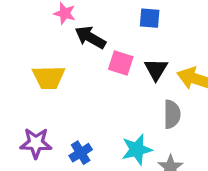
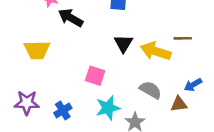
pink square: (121, 63) -> (95, 76), moved
gray semicircle: (172, 114) -> (150, 90), moved, turned -60

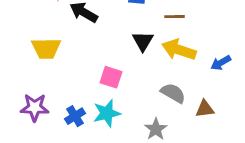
brown line: (183, 38) -> (175, 17), moved
blue arrow: (193, 85) -> (221, 63), moved
cyan star: (108, 108) -> (107, 113), moved

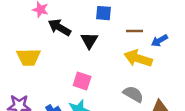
black triangle: (143, 41) -> (89, 40), moved
blue arrow: (221, 63) -> (159, 40), moved

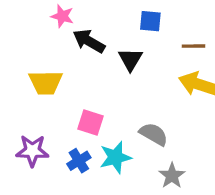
pink square: (82, 81) -> (91, 122), moved
gray semicircle: (133, 94) -> (154, 134), moved

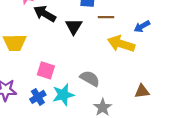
brown line: (194, 46) -> (106, 17), moved

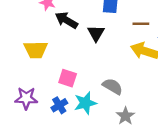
brown line: (106, 17) -> (141, 24), moved

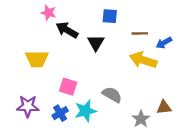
gray star: (125, 116) -> (141, 119), moved

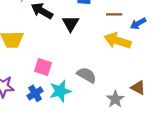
brown triangle: (164, 107) -> (138, 88), turned 35

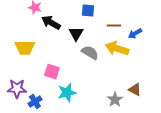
gray semicircle: (87, 75) -> (90, 53), moved
blue cross: (35, 93) -> (35, 102), moved

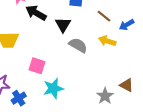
brown line: (114, 26) -> (104, 16), turned 40
yellow arrow: (117, 49) -> (107, 41), size x0.7

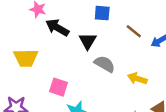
yellow arrow: (107, 41) -> (137, 79), moved

